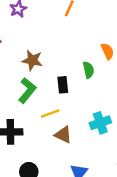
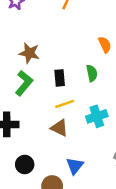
green semicircle: (88, 70) -> (92, 73), moved
yellow line: (50, 114) -> (65, 104), moved

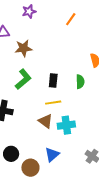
brown star: (29, 53) -> (23, 48), moved, turned -30
cyan cross: (97, 116) -> (66, 125), moved
black circle: (25, 164) -> (11, 154), moved

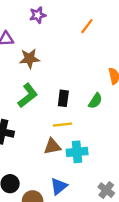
green semicircle: (80, 82) -> (95, 101), turned 32
brown triangle: (45, 121) -> (52, 146), turned -49

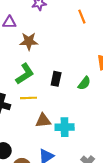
orange line: (87, 26) -> (82, 17), turned -64
yellow line: (62, 125) -> (28, 98), moved

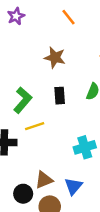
brown star: (29, 41) -> (55, 57), moved, turned 30
brown triangle: (43, 121) -> (44, 180), moved

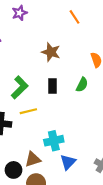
orange line: (69, 17) -> (75, 17), moved
cyan cross: (85, 147) -> (54, 141), moved
blue triangle: (73, 186) -> (68, 162), moved

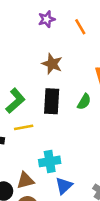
purple star: (20, 13) -> (47, 19), moved
black rectangle: (52, 86) -> (52, 101), size x1.5

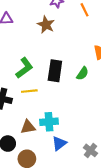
brown star: (52, 64) -> (46, 25), moved
brown triangle: (25, 180) -> (28, 127), moved

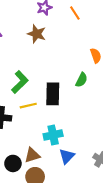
black rectangle: (55, 71) -> (53, 94), moved
brown triangle: (28, 127) -> (32, 155), moved

